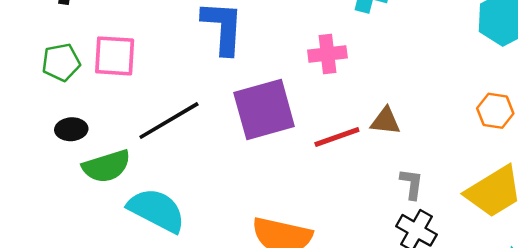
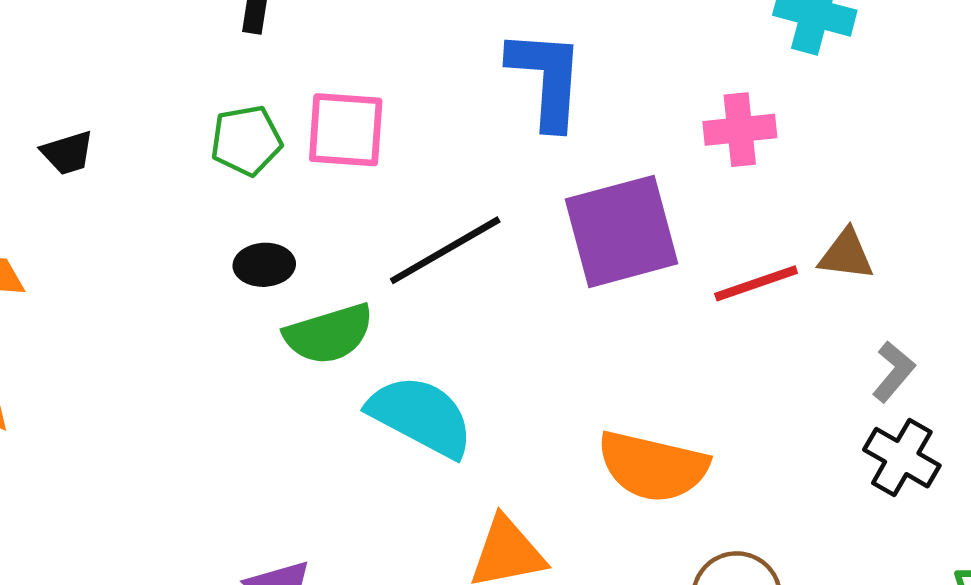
gray L-shape: (412, 184) -> (894, 372), turned 32

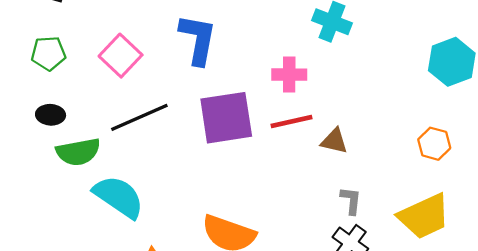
pink square: (346, 130) -> (121, 56), moved, turned 33
red line: (756, 283) -> (292, 122), moved
gray L-shape: (894, 372) -> (351, 201), turned -40

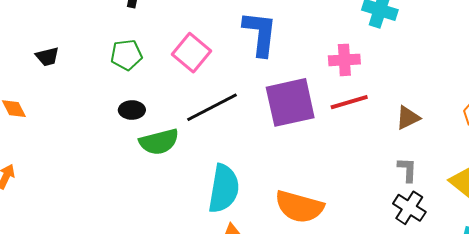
brown triangle: (334, 141) -> (408, 118), moved, turned -36
cyan semicircle: (119, 197) -> (224, 189), moved, turned 69

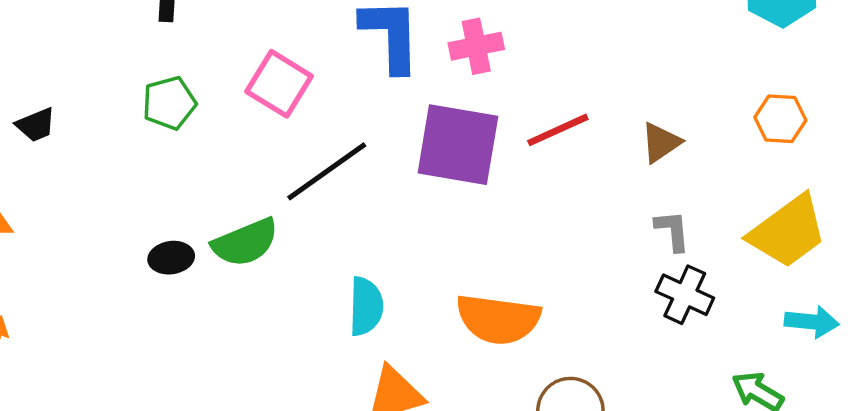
pink cross: (344, 60) -> (476, 46), moved
purple square: (290, 102) -> (458, 145), turned 30
black ellipse: (132, 110) -> (171, 258), moved
cyan semicircle: (224, 189) -> (366, 306), size x0.7

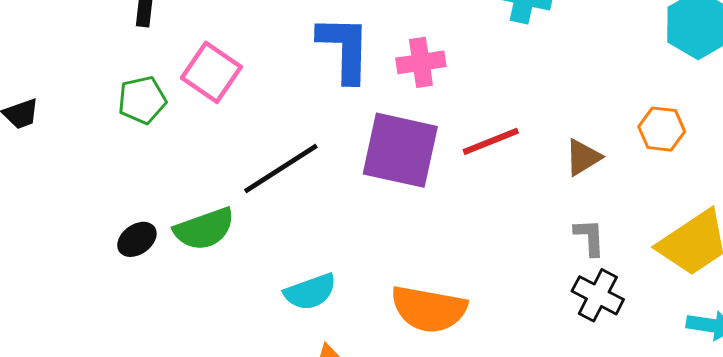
pink square: (279, 84) -> (211, 72), moved
orange hexagon: (780, 119) -> (662, 129), moved
black ellipse: (171, 258) -> (137, 239), turned -30
cyan semicircle: (366, 306) -> (310, 292), turned 66

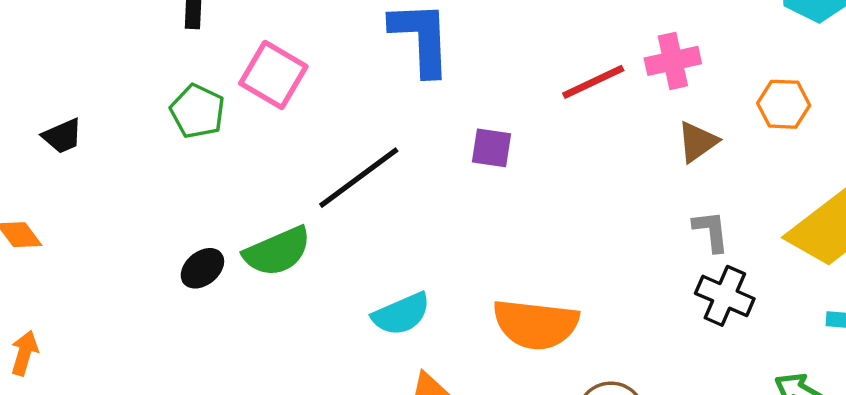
pink cross: (421, 62) -> (673, 61), moved
green pentagon: (142, 100) -> (198, 111), turned -30
red line: (491, 141) -> (593, 82), moved
purple square: (400, 150) -> (492, 148), size x0.5

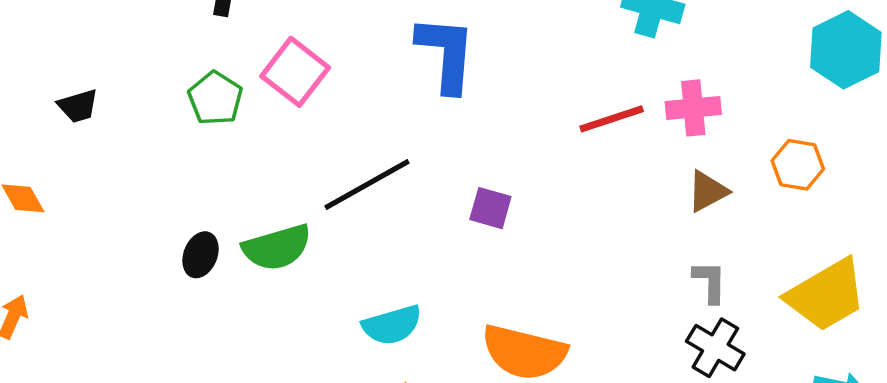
purple square: (492, 148) -> (490, 208), moved
black ellipse: (202, 268) -> (200, 255), turned -36

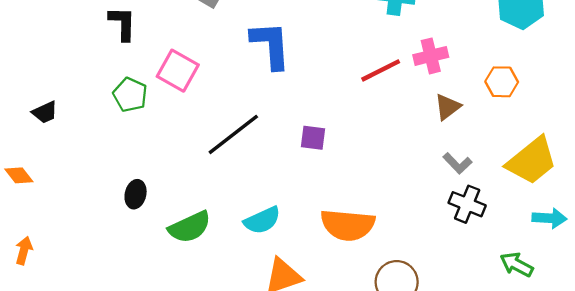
green semicircle: (277, 247) -> (190, 227), moved
gray L-shape: (710, 282) -> (457, 163), turned 144

